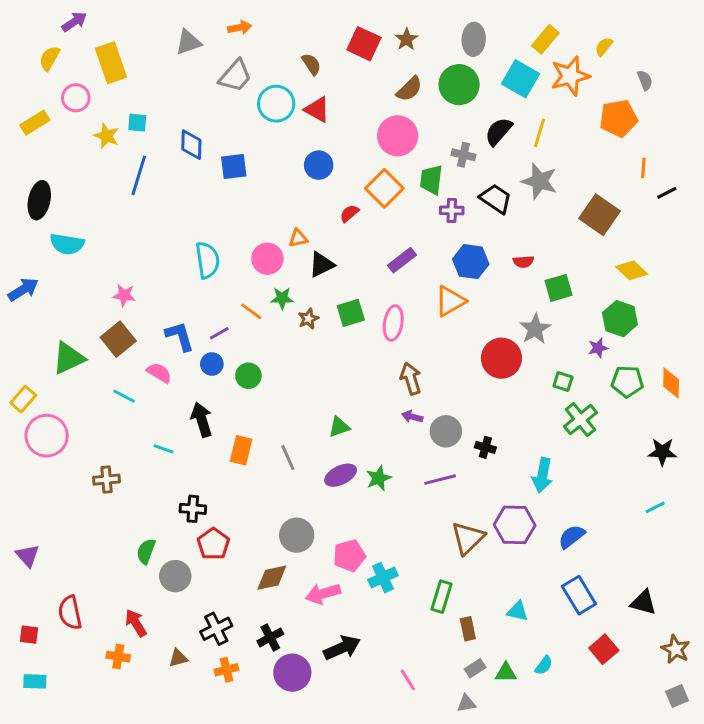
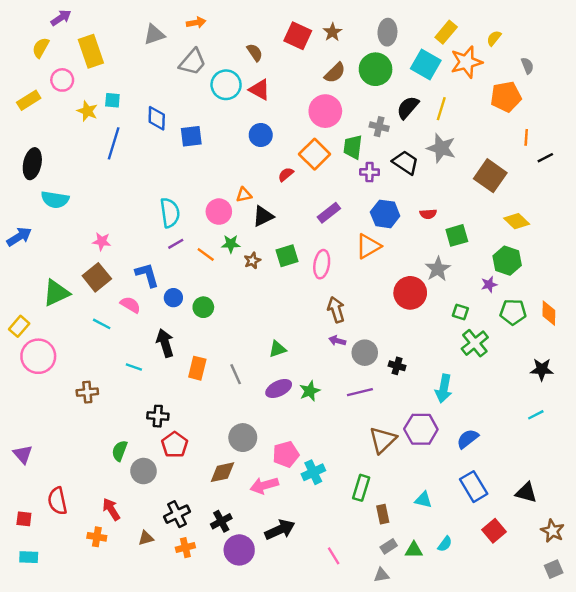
purple line: (219, 333) -> (176, 244), moved

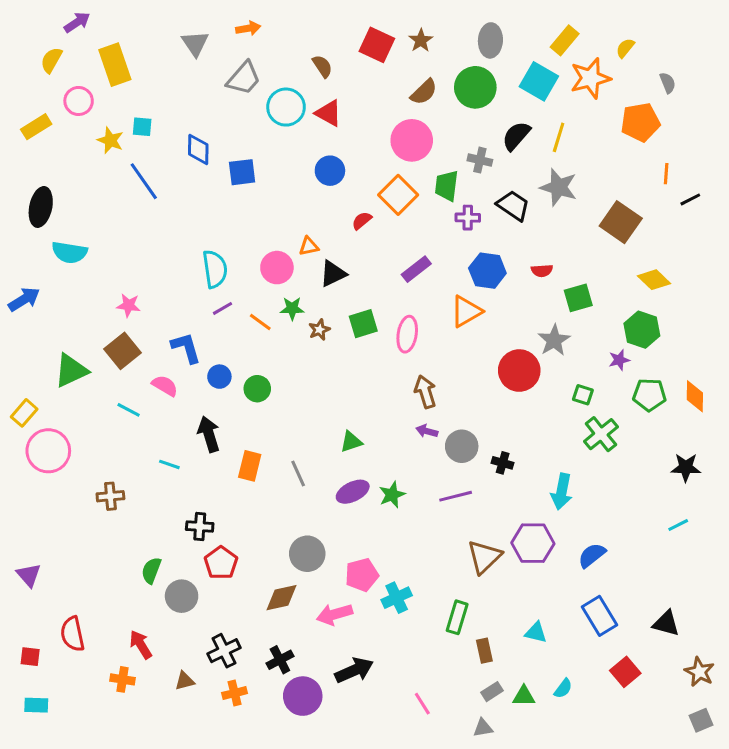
gray triangle: (154, 35) -> (195, 43), turned -45
blue line: (114, 143) -> (144, 181), turned -52

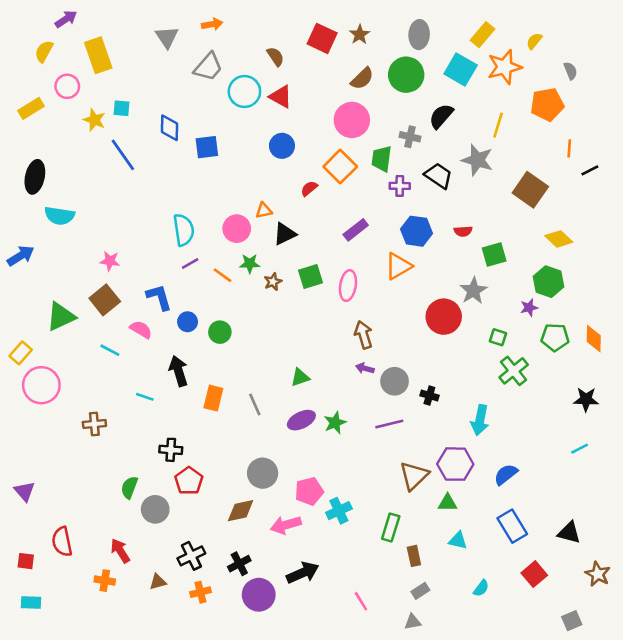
yellow line: (559, 137) -> (498, 125), moved
green triangle: (524, 696) -> (448, 503), moved
gray square: (701, 720) -> (572, 621), moved

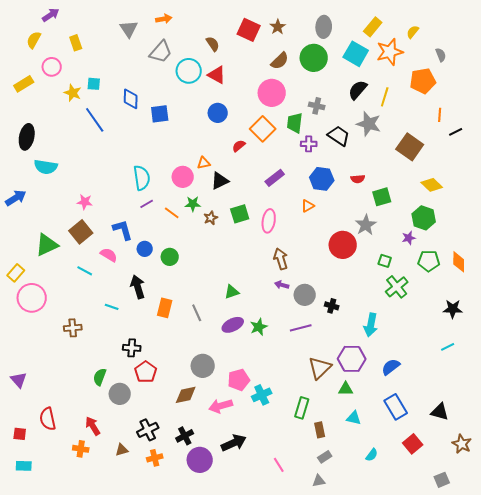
yellow rectangle: (98, 55) -> (76, 43), size x0.6
black semicircle: (441, 116) -> (358, 90), moved
orange triangle: (398, 266) -> (308, 206), size x0.6

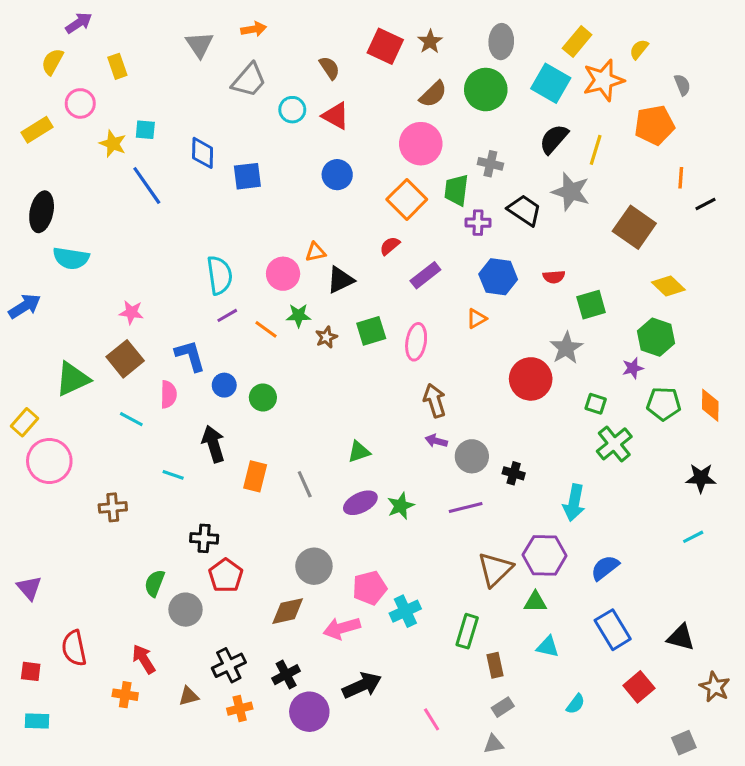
cyan circle: (189, 71) -> (292, 110), size x0.7
red semicircle: (239, 146) -> (390, 246), moved
pink semicircle: (109, 255) -> (168, 394), turned 60

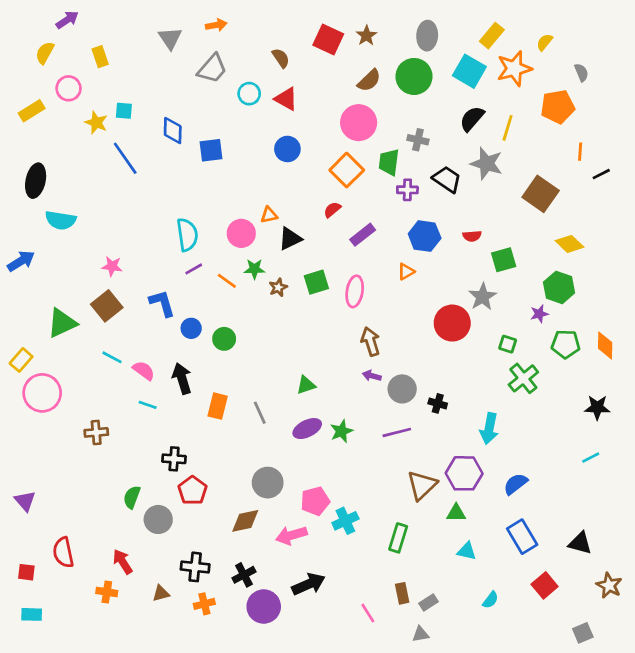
pink semicircle: (168, 394) -> (144, 370), moved, turned -55
black cross: (229, 665) -> (195, 567), turned 32
brown rectangle: (495, 665) -> (402, 593), moved

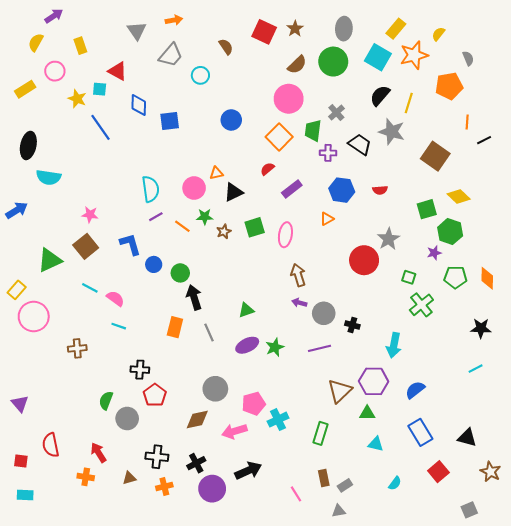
red triangle: (286, 99) -> (118, 71), moved
gray cross: (418, 140) -> (336, 113), turned 35
green square: (504, 260) -> (427, 209), moved
black arrow: (182, 378) -> (194, 297), moved

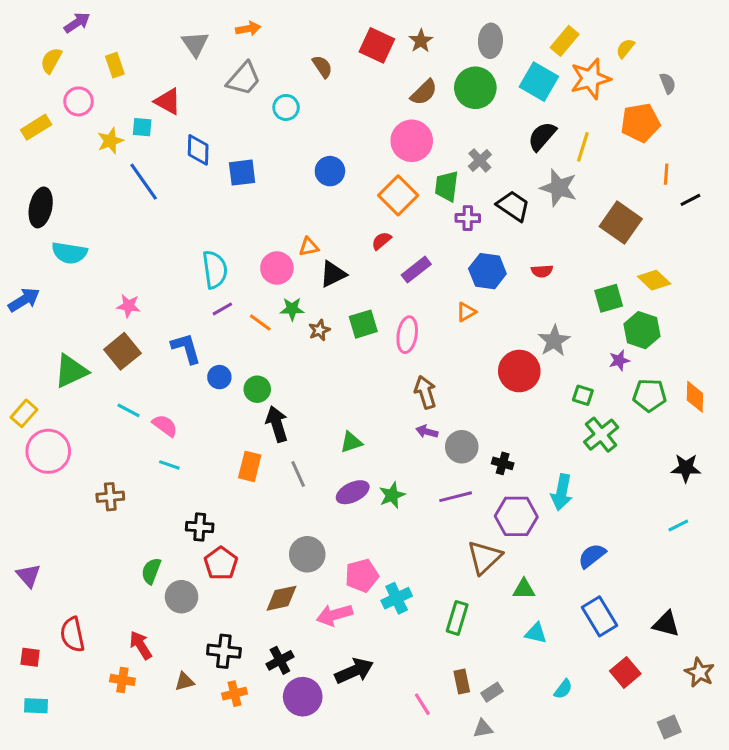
yellow star: (77, 99) -> (110, 141), turned 30
purple hexagon: (374, 381) -> (516, 516), moved

